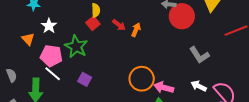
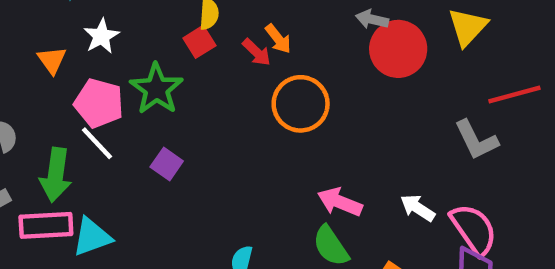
orange arrow: (136, 30) -> (278, 39), moved, turned 112
gray L-shape: (199, 55) -> (476, 140), moved
orange circle: (142, 79) -> (301, 104), moved

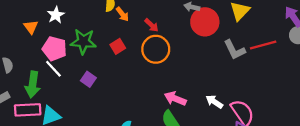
orange arrow: (278, 39) -> (122, 14), moved
red square: (199, 42) -> (118, 46), moved
red arrow: (257, 52) -> (152, 25), moved
green star: (156, 89) -> (83, 42), turned -30
gray L-shape: (476, 140) -> (234, 50), moved

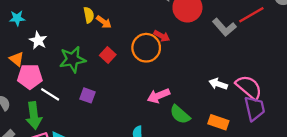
red arrow: (152, 25) -> (162, 36), moved
pink pentagon: (54, 49) -> (30, 77), moved
pink arrow: (175, 99) -> (158, 96), moved, turned -30

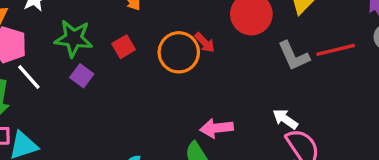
white arrow: (218, 84) -> (285, 119), moved
purple square: (87, 95) -> (82, 76), moved
pink arrow: (158, 96) -> (217, 128), moved

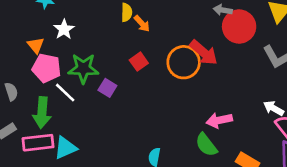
green star: (74, 38) -> (83, 68), moved
red arrow: (205, 43) -> (204, 53), size x1.6

